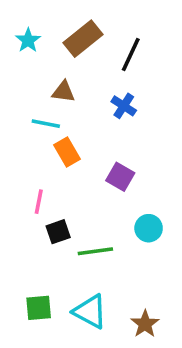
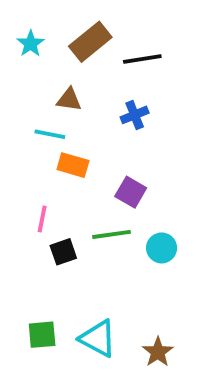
black line: (131, 55) -> (142, 59), turned 56
blue cross: (124, 106) -> (135, 115), turned 35
orange rectangle: (67, 152) -> (73, 165), turned -44
green line: (95, 251) -> (111, 234), moved

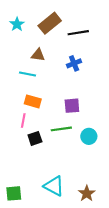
orange rectangle: (73, 165) -> (33, 101), moved
purple square: (131, 192) -> (72, 106), turned -35
green square: (42, 335) -> (14, 193), moved

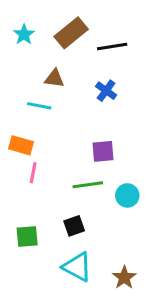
blue cross: (74, 63) -> (106, 91), turned -32
orange rectangle: (33, 101) -> (21, 145), moved
black square: (35, 138) -> (74, 226), moved
green square: (14, 193) -> (27, 236), moved

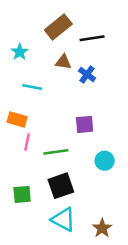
cyan star: (24, 34) -> (20, 52), moved
brown triangle: (54, 78) -> (63, 62), moved
green line: (88, 185) -> (56, 152), moved
black square: (74, 226) -> (61, 186), size x1.5

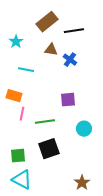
cyan triangle: (63, 219) -> (22, 180), moved

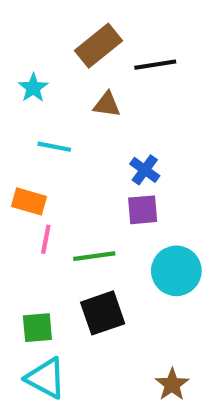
blue cross: (70, 60) -> (145, 170), moved
cyan circle: (84, 129) -> (176, 271), size x1.5

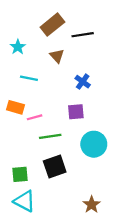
brown triangle: (107, 105) -> (57, 56), turned 40
blue cross: (145, 170) -> (83, 82), moved
pink line: (46, 239) -> (35, 117), moved, turned 64

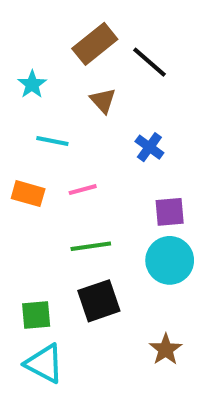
black line: (83, 35) -> (149, 62), turned 50
purple square: (76, 112) -> (170, 212), moved
pink line: (35, 117) -> (83, 190), moved
brown star: (92, 205) -> (166, 349), moved

